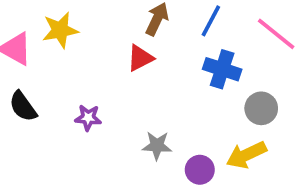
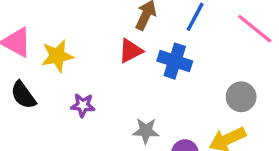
yellow star: (60, 30) -> (57, 56), moved
blue cross: (222, 69) -> (175, 61), moved

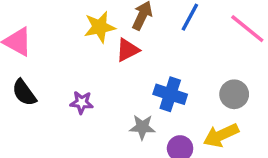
yellow star: (57, 56) -> (100, 27), moved
blue cross: (175, 61) -> (170, 94), moved

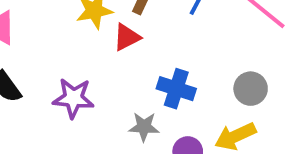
purple star: (82, 102) -> (73, 98), size x1.5

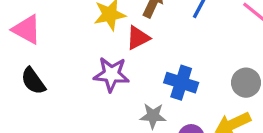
purple star: (73, 98) -> (111, 74), moved

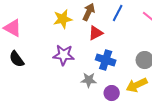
red triangle: (138, 38) -> (96, 33), moved

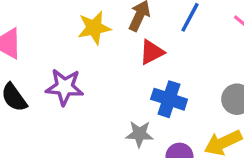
purple star: (64, 55) -> (65, 87), moved

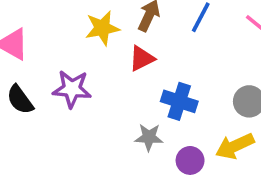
red triangle: (152, 52) -> (142, 58), moved

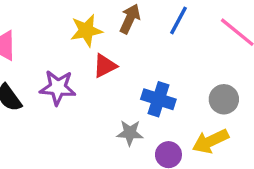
red triangle: (142, 58) -> (105, 66), moved

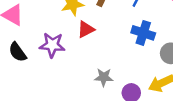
blue cross: (158, 99) -> (143, 33), moved

